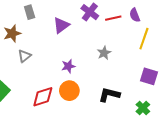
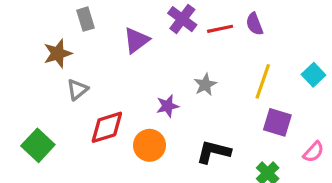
yellow line: (144, 39) -> (263, 81), moved
purple star: (68, 66) -> (168, 106), moved
red diamond: (43, 97) -> (107, 127), moved

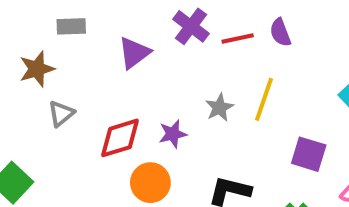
gray rectangle: (86, 19) -> (71, 26), turned -75
yellow line: (263, 81) -> (264, 99), moved
red diamond: (107, 127) -> (120, 138), moved

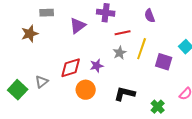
purple cross: (191, 26) -> (106, 13), turned -30
red line: (238, 39) -> (123, 33), moved
gray triangle: (61, 114) -> (42, 82), moved
purple square: (309, 154) -> (164, 62), moved

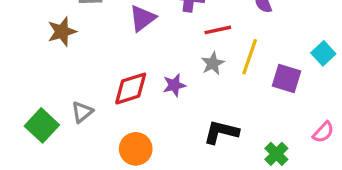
orange circle: (86, 90) -> (136, 149), moved

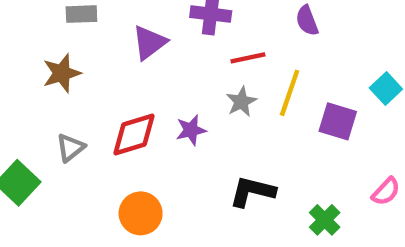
brown star: (62, 32) -> (62, 73), moved
gray triangle: (82, 112) -> (70, 148), moved

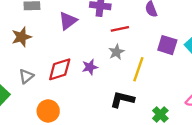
yellow line: (290, 93) -> (138, 69), moved
purple square: (338, 121) -> (167, 45), moved
orange circle: (141, 213) -> (48, 111), moved

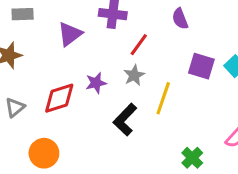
red line: (120, 29) -> (139, 45), turned -42
purple star: (90, 67) -> (96, 83), moved
black L-shape: (122, 99) -> (125, 120), moved, turned -60

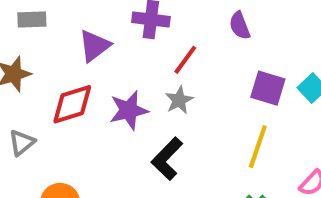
purple star: (96, 83) -> (129, 110), size x1.4
red diamond: (59, 98) -> (72, 104), moved
yellow line: (163, 98) -> (258, 147), moved

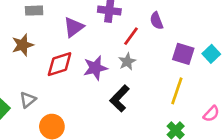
purple semicircle: (240, 26) -> (156, 21), moved
gray triangle: (22, 143) -> (28, 100), moved

